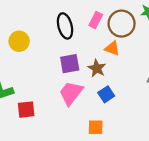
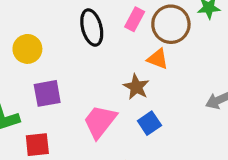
purple square: (70, 64) -> (47, 93), moved

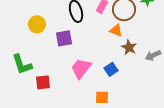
brown star: (136, 87) -> (129, 47), moved
purple square: (47, 93) -> (64, 38), moved

